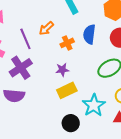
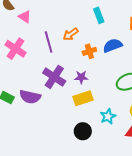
blue semicircle: (89, 34) -> (113, 46), turned 54
purple cross: (21, 68) -> (54, 77), moved, turned -30
cyan star: (94, 105) -> (108, 116), size x0.7

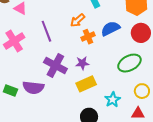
orange arrow: (71, 34) -> (78, 20), moved
pink cross: (15, 49) -> (14, 41), turned 30

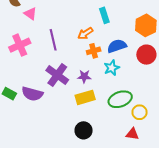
green ellipse: (129, 63) -> (120, 99), moved
cyan star: (113, 100) -> (112, 68), moved

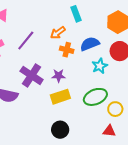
purple line: (53, 40) -> (26, 40), turned 55
orange cross: (94, 51) -> (67, 50), turned 32
cyan star: (112, 68) -> (100, 66), moved

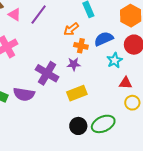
purple line: (26, 40) -> (39, 15), moved
purple star: (59, 76) -> (74, 64), moved
green ellipse: (95, 97) -> (103, 124), moved
red triangle: (109, 131) -> (126, 83), moved

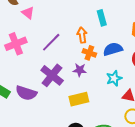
purple line: (39, 15) -> (51, 42), moved
orange arrow: (71, 29) -> (82, 35), turned 112
cyan star: (115, 60) -> (114, 78), moved

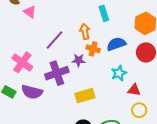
pink cross: (16, 44) -> (22, 62), moved, turned -30
purple star: (80, 70) -> (79, 60), moved
purple cross: (52, 75) -> (57, 73), turned 35

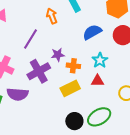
orange arrow: (85, 31) -> (52, 16), moved
orange cross: (93, 49) -> (73, 66), moved
red triangle: (134, 90) -> (97, 81), moved

